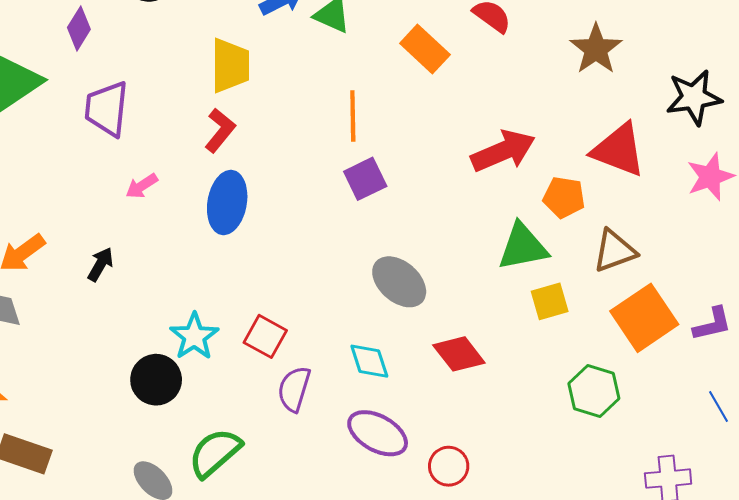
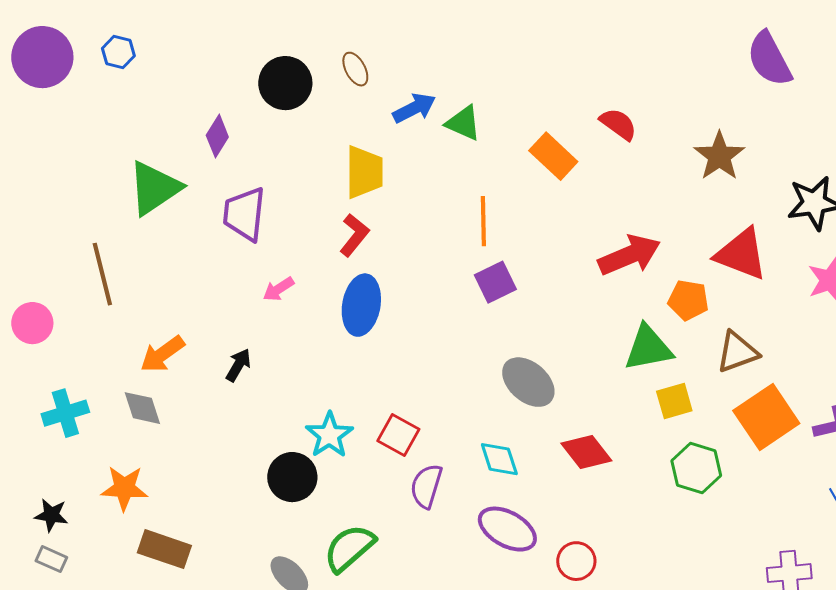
green hexagon: (594, 391) -> (696, 468), moved

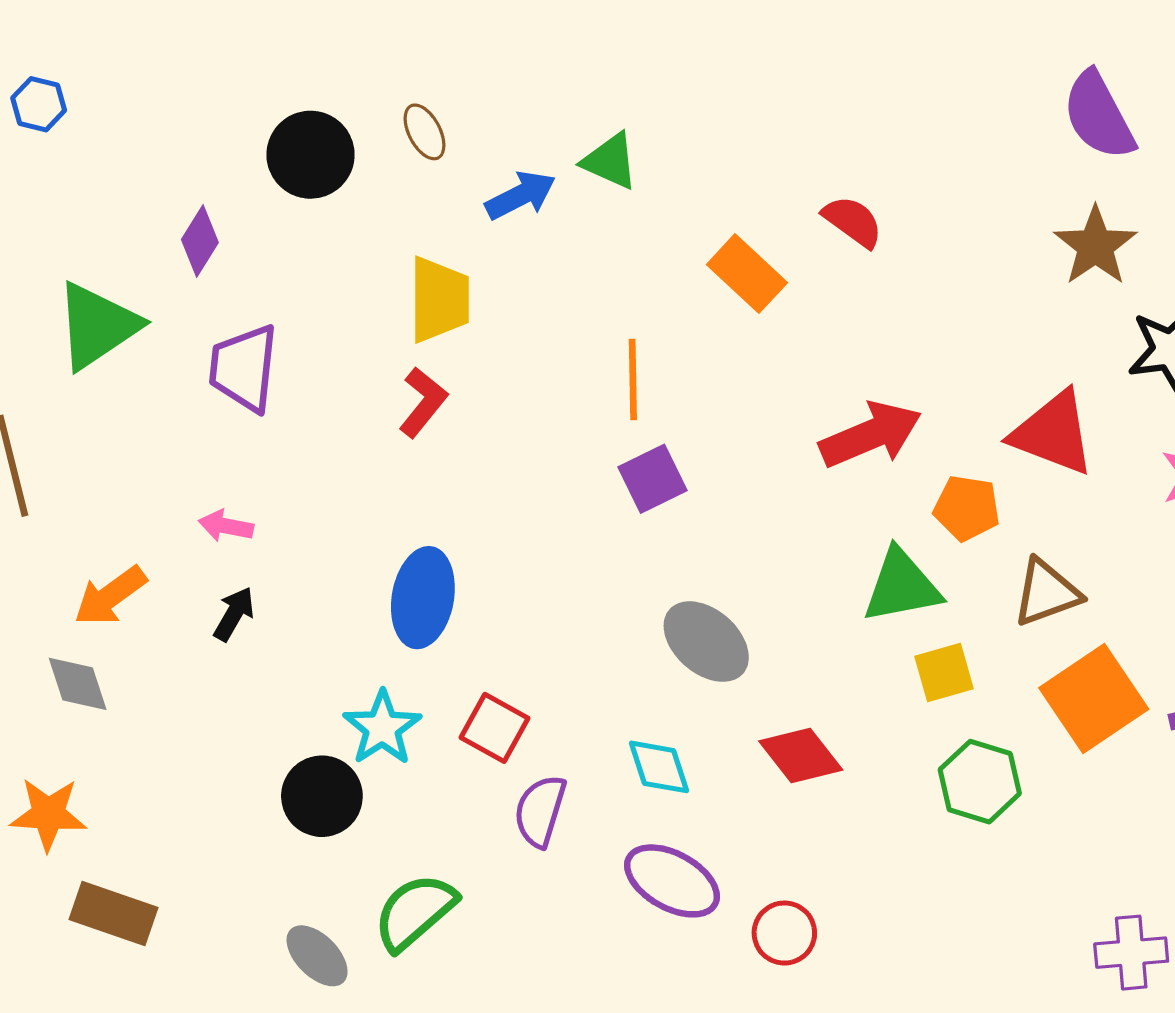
green triangle: (463, 123) -> (610, 161), moved
brown star: (719, 156) -> (1095, 246), moved
pink arrow: (278, 289) -> (226, 526), moved, turned 44
blue ellipse: (361, 305) -> (423, 598), moved

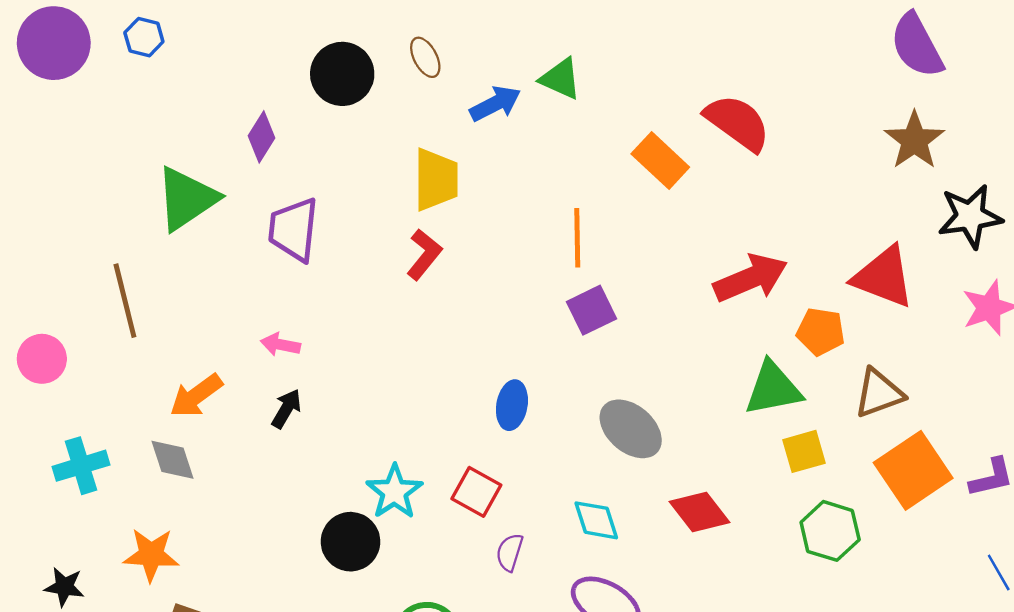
red semicircle: (853, 221) -> (737, 123), size x1.5
blue ellipse: (423, 598) -> (512, 405), moved, size x0.7
purple semicircle: (540, 811) -> (510, 552), size x0.7

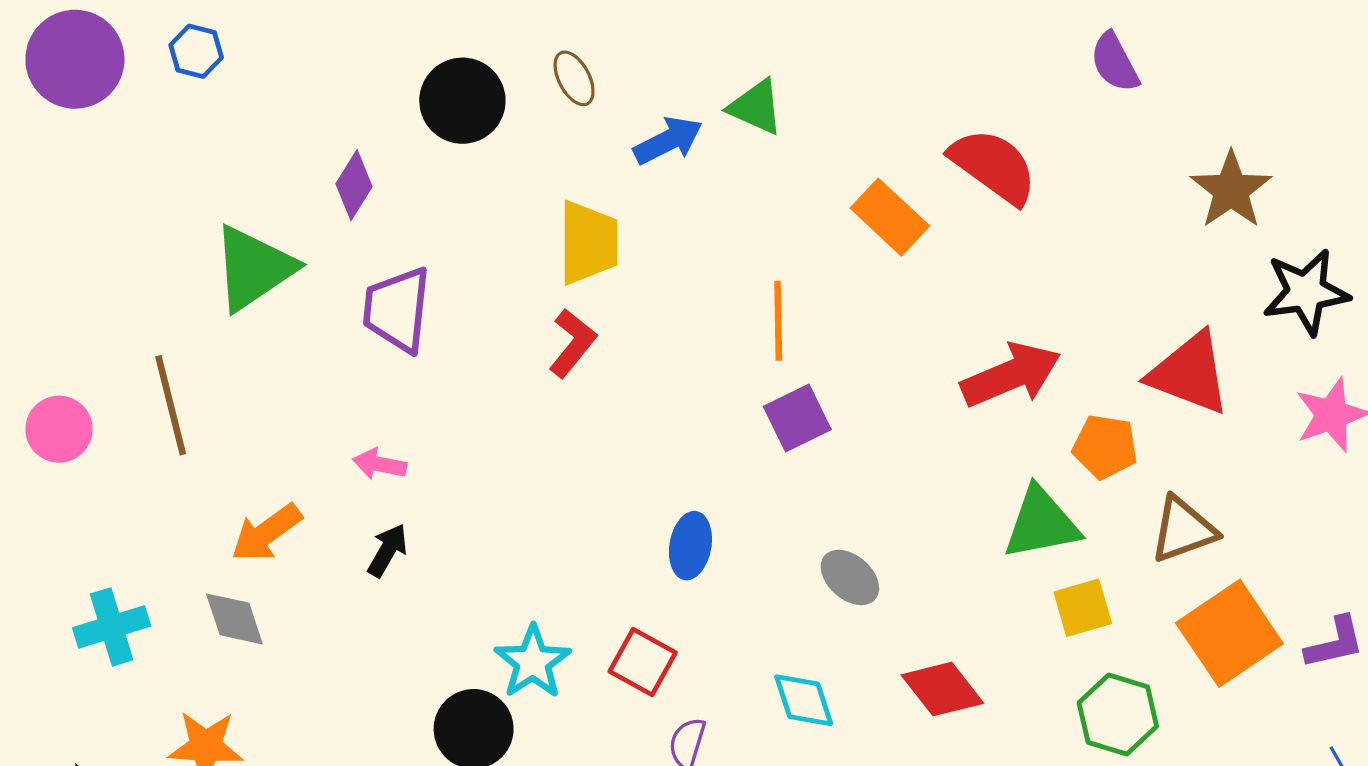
purple semicircle: (917, 45) -> (1115, 62), moved, size x0.7
pink circle: (42, 359) -> (59, 429), moved
gray ellipse: (631, 429) -> (850, 577), size x0.7

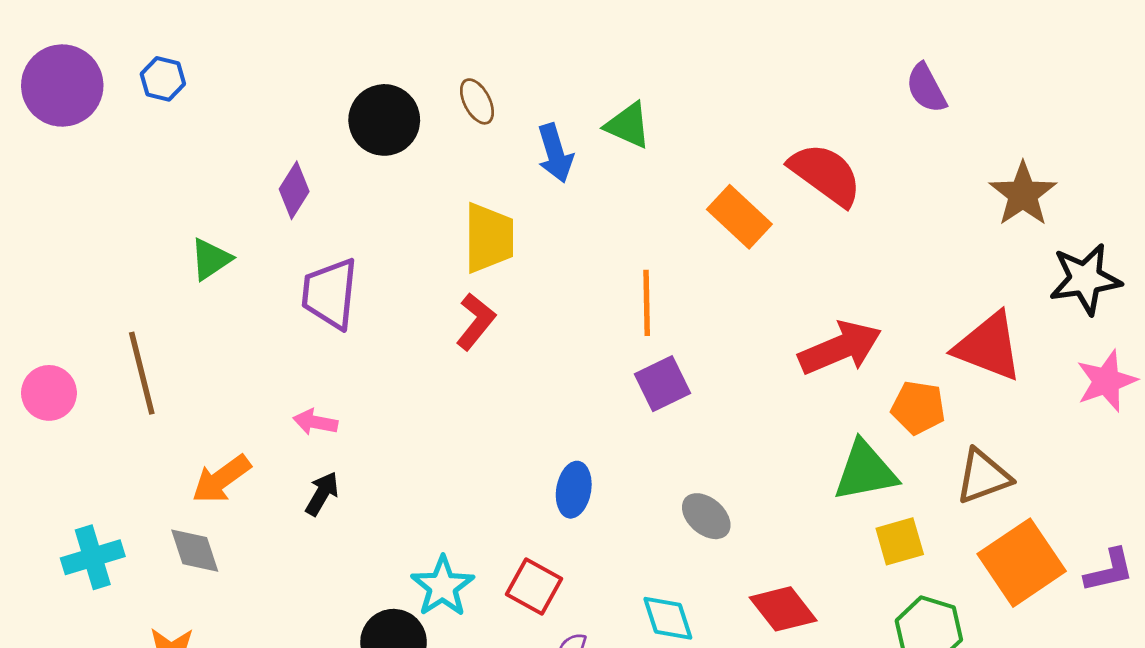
blue arrow: (668, 141) -> (555, 153), turned 100
green triangle: (254, 268) -> (211, 259), size x0.6

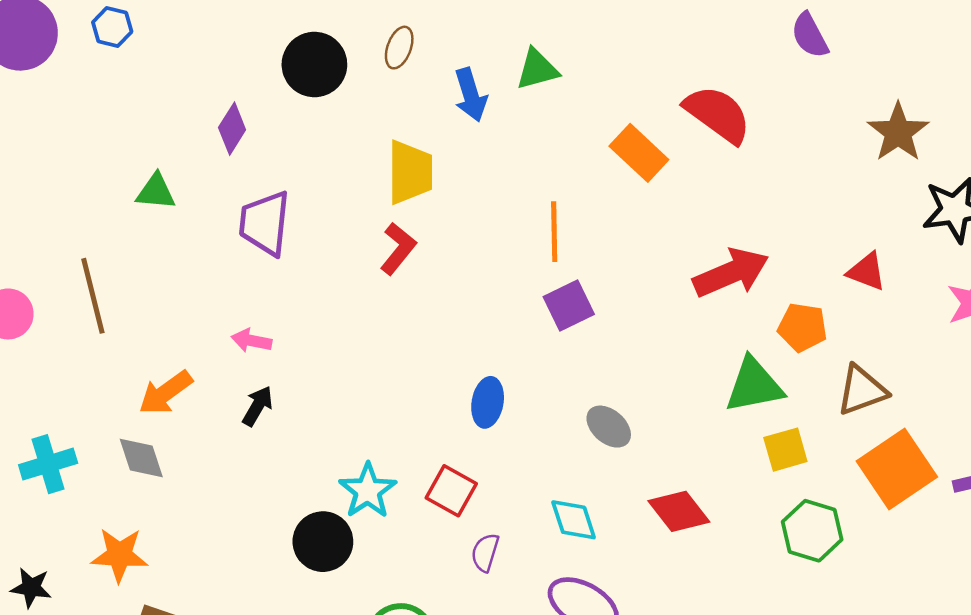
brown ellipse: (477, 101) -> (399, 48), turned 48
green triangle: (628, 125) -> (537, 69), turned -39
green triangle: (211, 259) -> (156, 192), turned 39
red triangle: (988, 347) -> (867, 272), size x0.6

